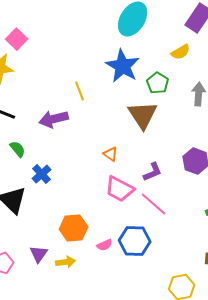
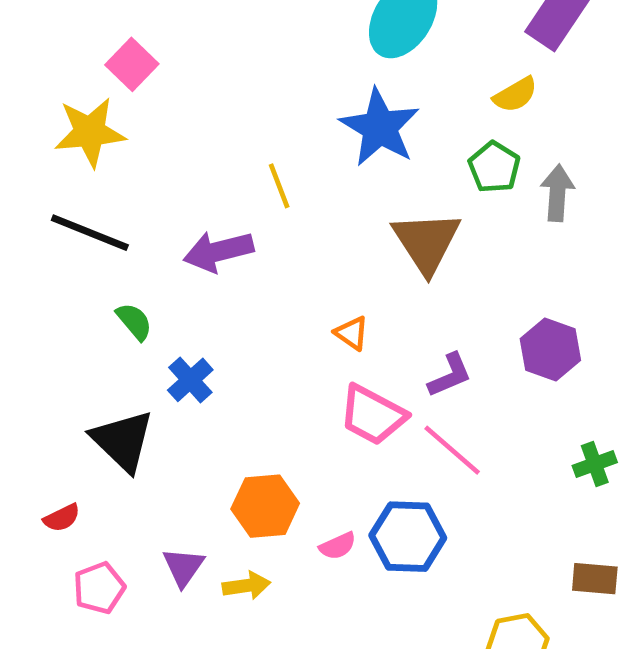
green pentagon: (158, 83) -> (494, 167), moved

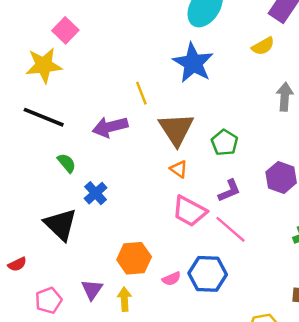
green pentagon: (494, 167) -> (224, 143), moved
brown triangle: (426, 242) -> (176, 129), moved
red semicircle: (62, 518) -> (17, 264), moved
yellow arrow: (246, 586) -> (124, 299), turned -85

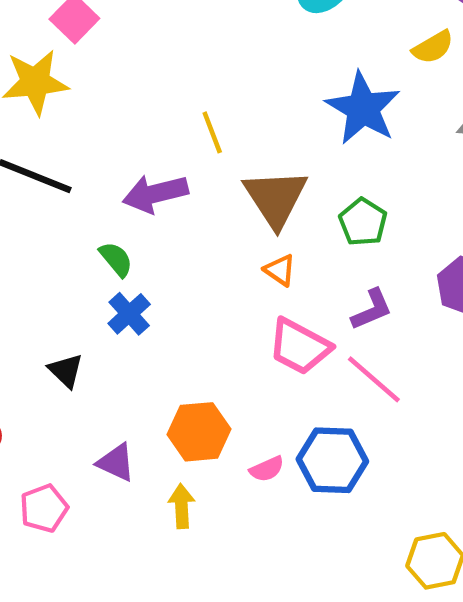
blue star: (193, 63) -> (363, 108), moved
green semicircle: (67, 163) -> (116, 259), moved
black triangle: (61, 224) -> (66, 371), size x0.6
purple triangle: (92, 290) -> (116, 462), moved, turned -40

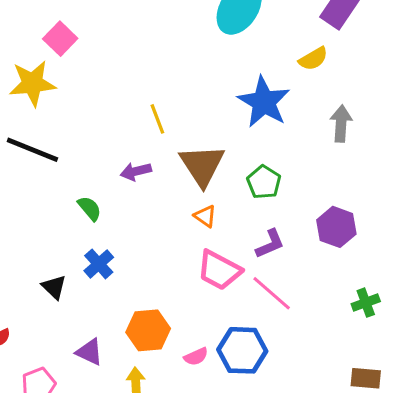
purple arrow: (155, 194) -> (136, 171), moved, size x0.7
blue cross: (129, 314) -> (99, 264), moved

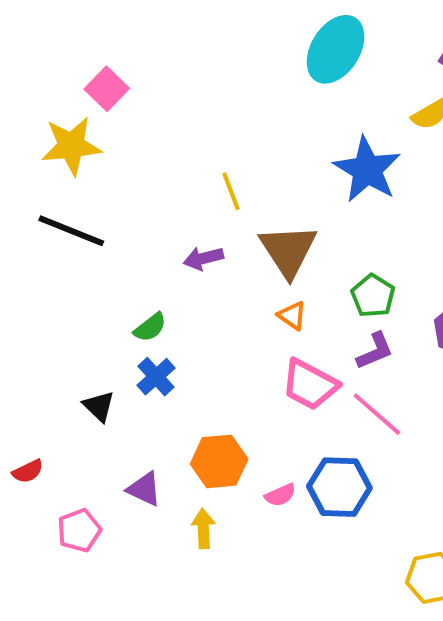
green pentagon: (264, 182) -> (373, 296), moved
green semicircle: (90, 208) -> (150, 327), moved, turned 92

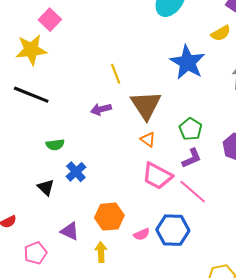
green semicircle: (150, 327) -> (55, 145), moved, turned 30

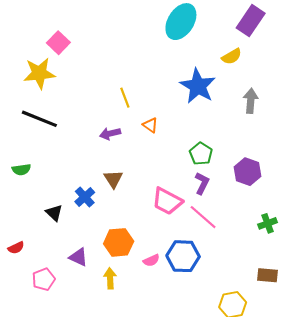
brown triangle: (146, 105) -> (113, 179), moved, size x0.6
orange triangle: (148, 139) -> (150, 125), moved
green semicircle: (55, 145) -> (21, 170), moved
purple L-shape: (192, 158) -> (202, 183), turned -40

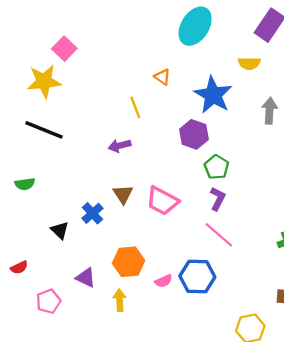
yellow semicircle: (232, 56) -> (249, 63), turned 30
orange triangle: (150, 125) -> (162, 77), moved
purple hexagon: (247, 172) -> (194, 134), moved
pink trapezoid: (167, 201) -> (162, 201), moved

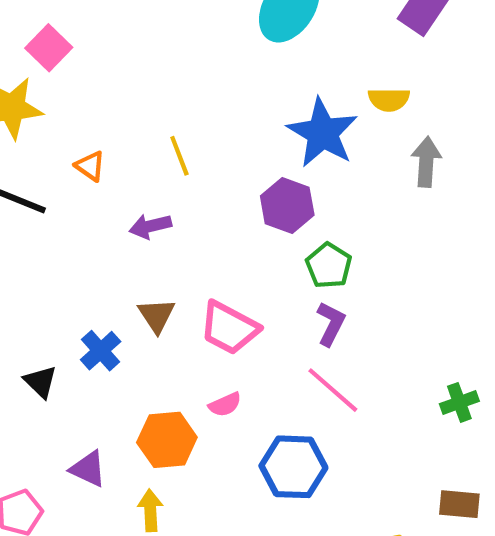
yellow semicircle: (249, 63) -> (389, 100), moved
orange triangle: (162, 77) -> (90, 166), moved
pink semicircle: (164, 281) -> (225, 405), moved

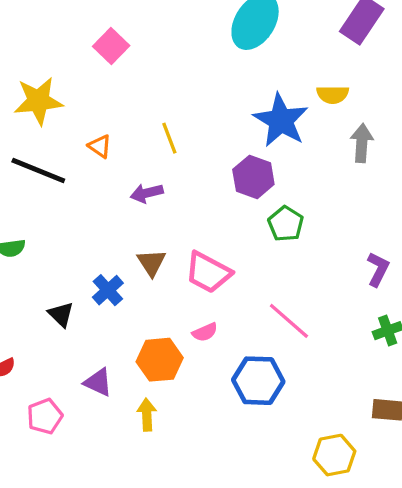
pink square: (49, 48) -> (111, 46), moved
purple L-shape: (331, 324) -> (378, 269), moved

